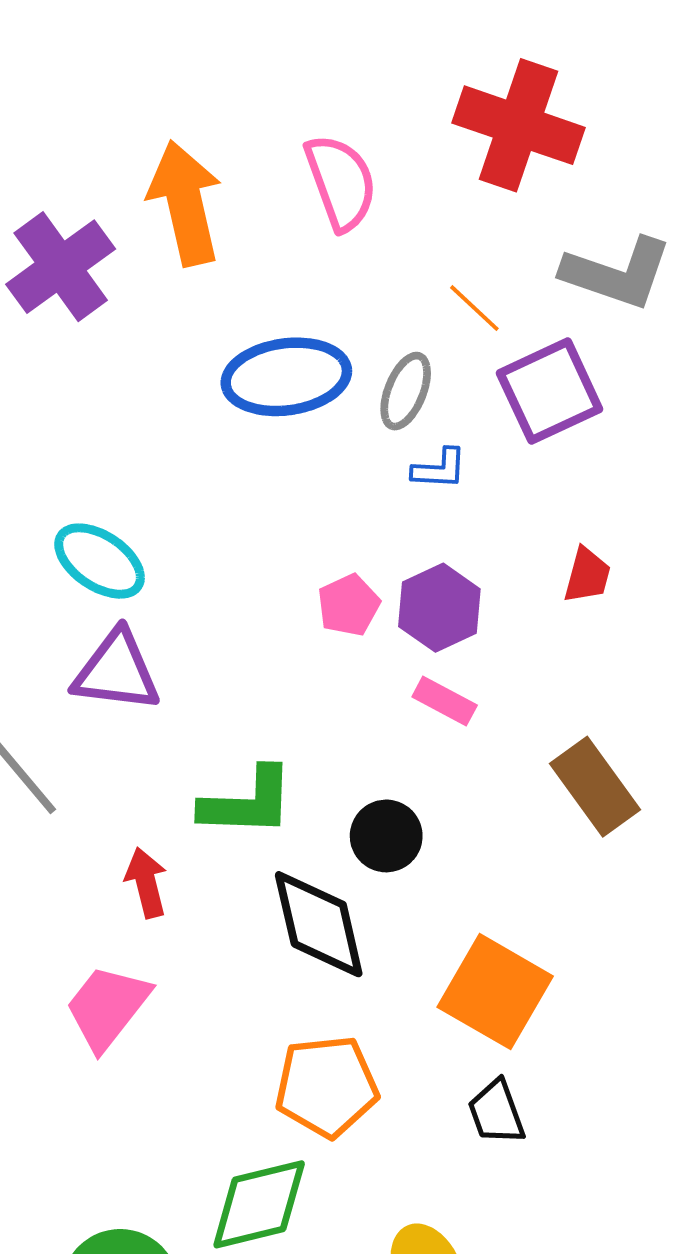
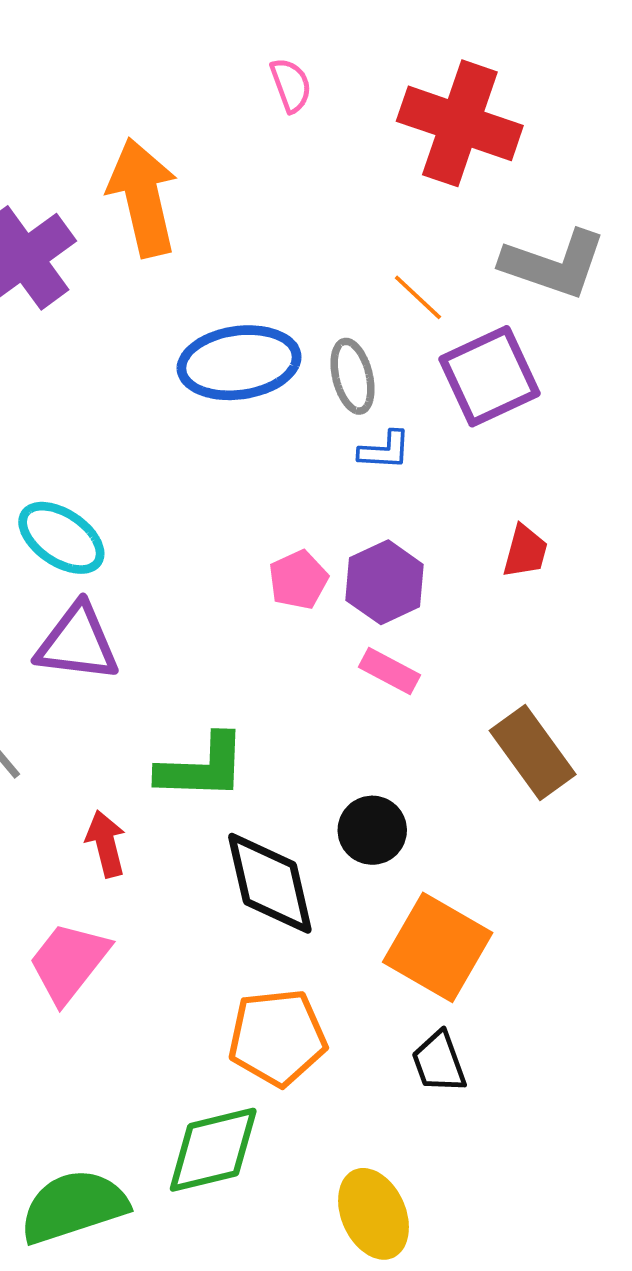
pink semicircle: (341, 182) -> (291, 85), moved, size x0.6
gray ellipse: (406, 391) -> (353, 376), turned -36
black circle: (386, 836) -> (372, 830), moved

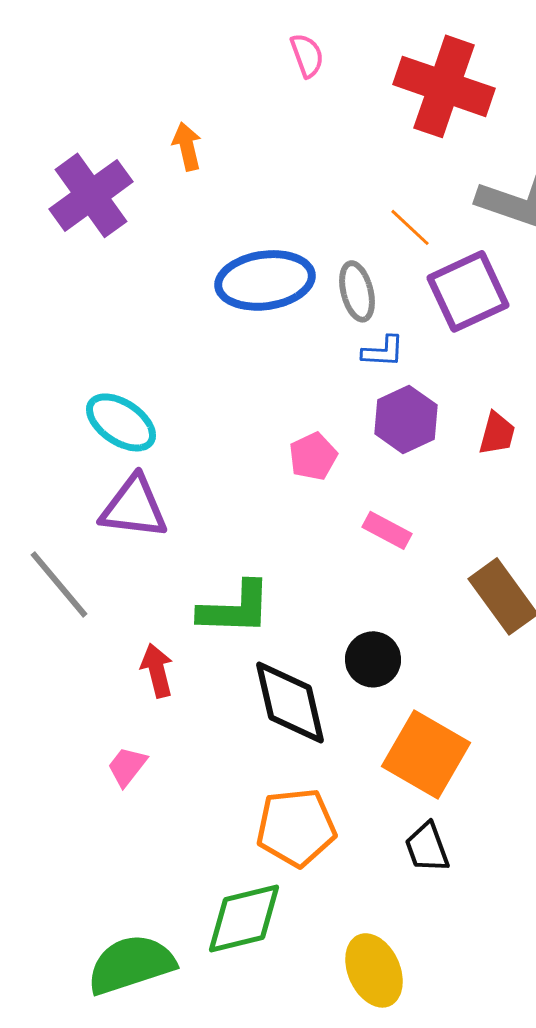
orange arrow: (143, 197) -> (187, 146), size x0.5
purple hexagon: (385, 582) -> (406, 419), moved
pink trapezoid: (69, 962) -> (127, 766), size x0.6

